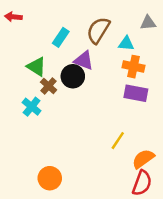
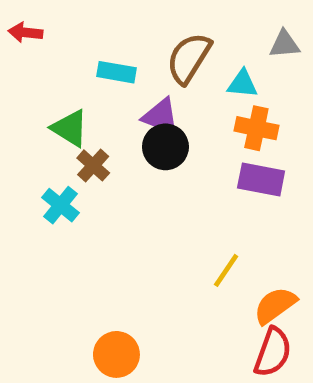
cyan rectangle: (61, 37) -> (116, 72), turned 66
black circle: (73, 76) -> (165, 147), moved
orange circle: (50, 178) -> (116, 354), moved

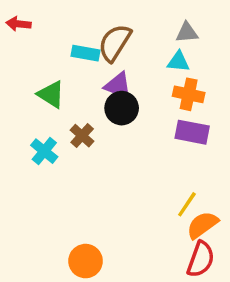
gray triangle: (284, 44) -> (187, 32), moved
brown semicircle: (189, 58) -> (115, 43), moved
brown cross: (93, 165) -> (82, 136), moved
yellow line: (226, 270) -> (187, 204), moved

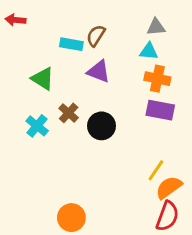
brown semicircle: (115, 43) -> (96, 36), size x0.7
black circle: (122, 108) -> (102, 126), moved

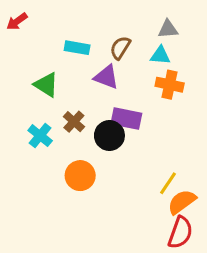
red arrow: (16, 20) -> (17, 21), turned -42
brown semicircle: (96, 36) -> (120, 48), moved
purple rectangle: (160, 110) -> (126, 119), moved
orange circle: (71, 218) -> (80, 176), moved

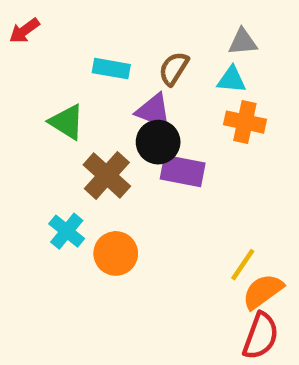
brown cross: (74, 122) -> (107, 175), size x1.5
cyan cross: (40, 136) -> (67, 231), moved
black circle: (109, 136) -> (158, 142), moved

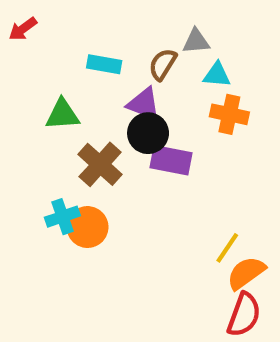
gray triangle: (243, 42) -> (196, 41), moved
green triangle: (67, 122) -> (62, 114), turned -36
cyan cross: (67, 231) -> (62, 217), turned 32
orange circle: (116, 253) -> (88, 227), moved

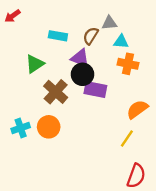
green triangle: (62, 114) -> (35, 64), turned -30
cyan cross: (62, 217) -> (21, 128), moved
orange semicircle: (246, 273) -> (137, 109), moved

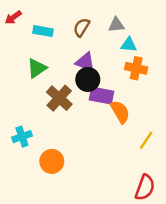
cyan rectangle: (58, 36) -> (43, 31), moved
brown semicircle: (91, 36) -> (82, 27), moved
orange semicircle: (137, 109) -> (120, 112), moved, turned 95
orange circle: (49, 127) -> (52, 161), moved
yellow line: (127, 139) -> (146, 140), moved

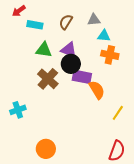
red arrow: (13, 17) -> (19, 11), moved
green triangle: (37, 68) -> (44, 50), moved, turned 42
orange circle: (52, 161) -> (46, 149), moved

